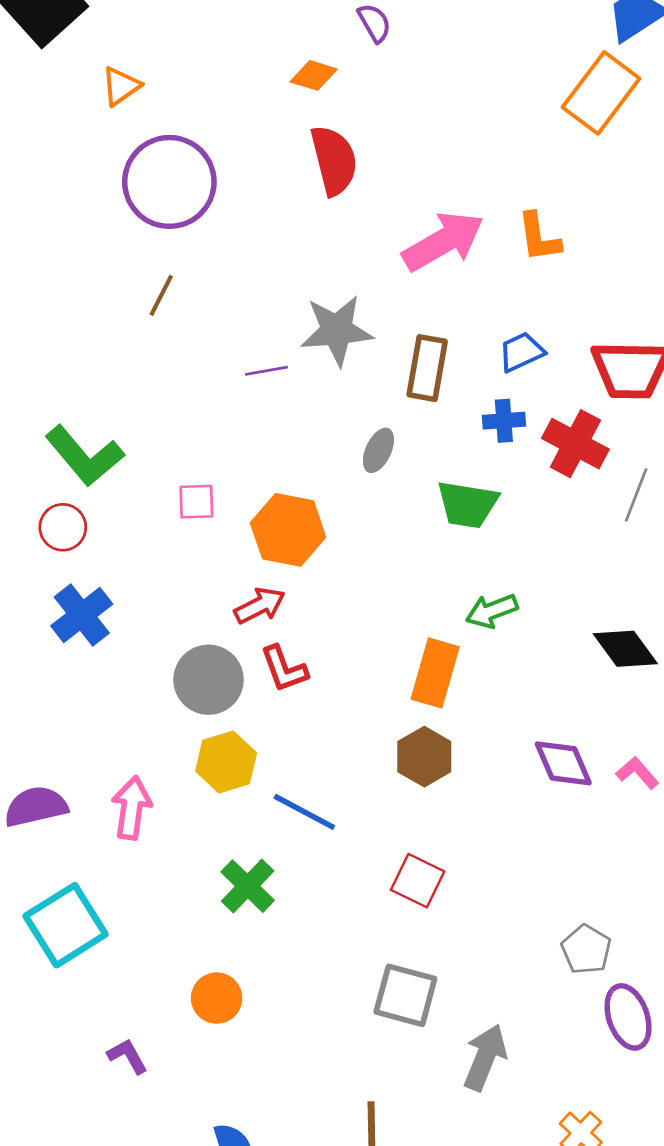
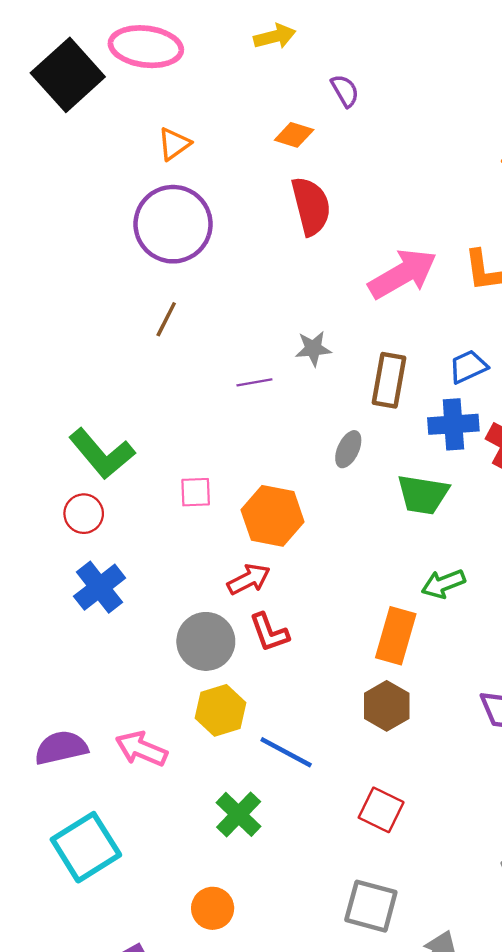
orange triangle: (121, 86) -> (174, 144), moved
gray star: (337, 330) -> (313, 349), size x0.6
blue cross: (504, 421) -> (453, 424), size x1.4
pink arrow: (132, 808) -> (141, 749), turned -75

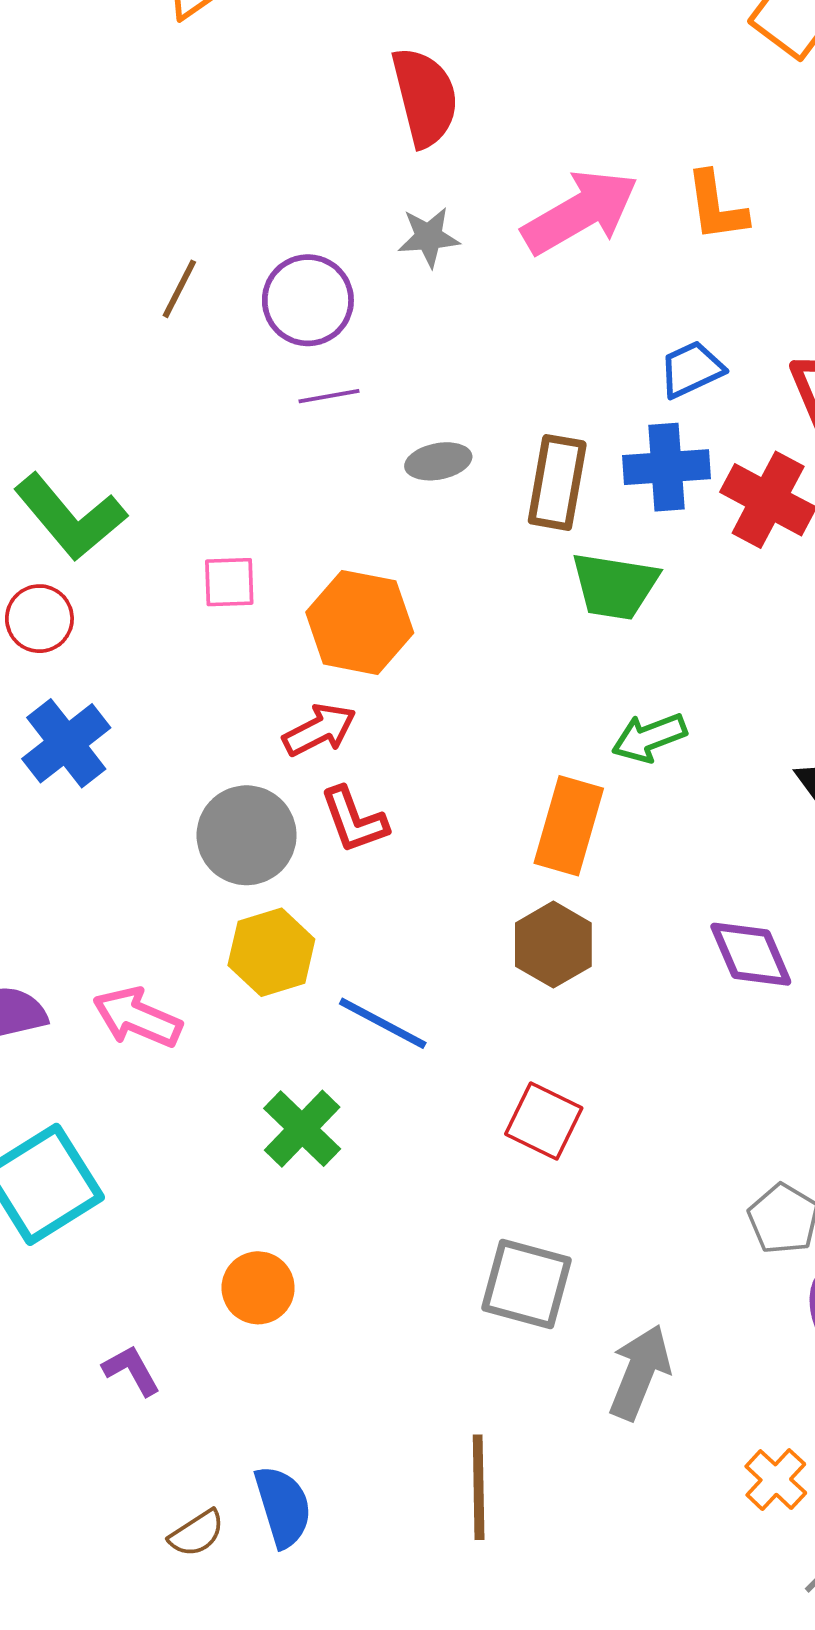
purple circle: (173, 224) -> (308, 300), moved, size x0.7
gray star: (313, 349) -> (429, 237), moved
brown rectangle: (389, 380) -> (557, 482), moved
gray ellipse: (348, 449) -> (438, 461), moved, turned 54

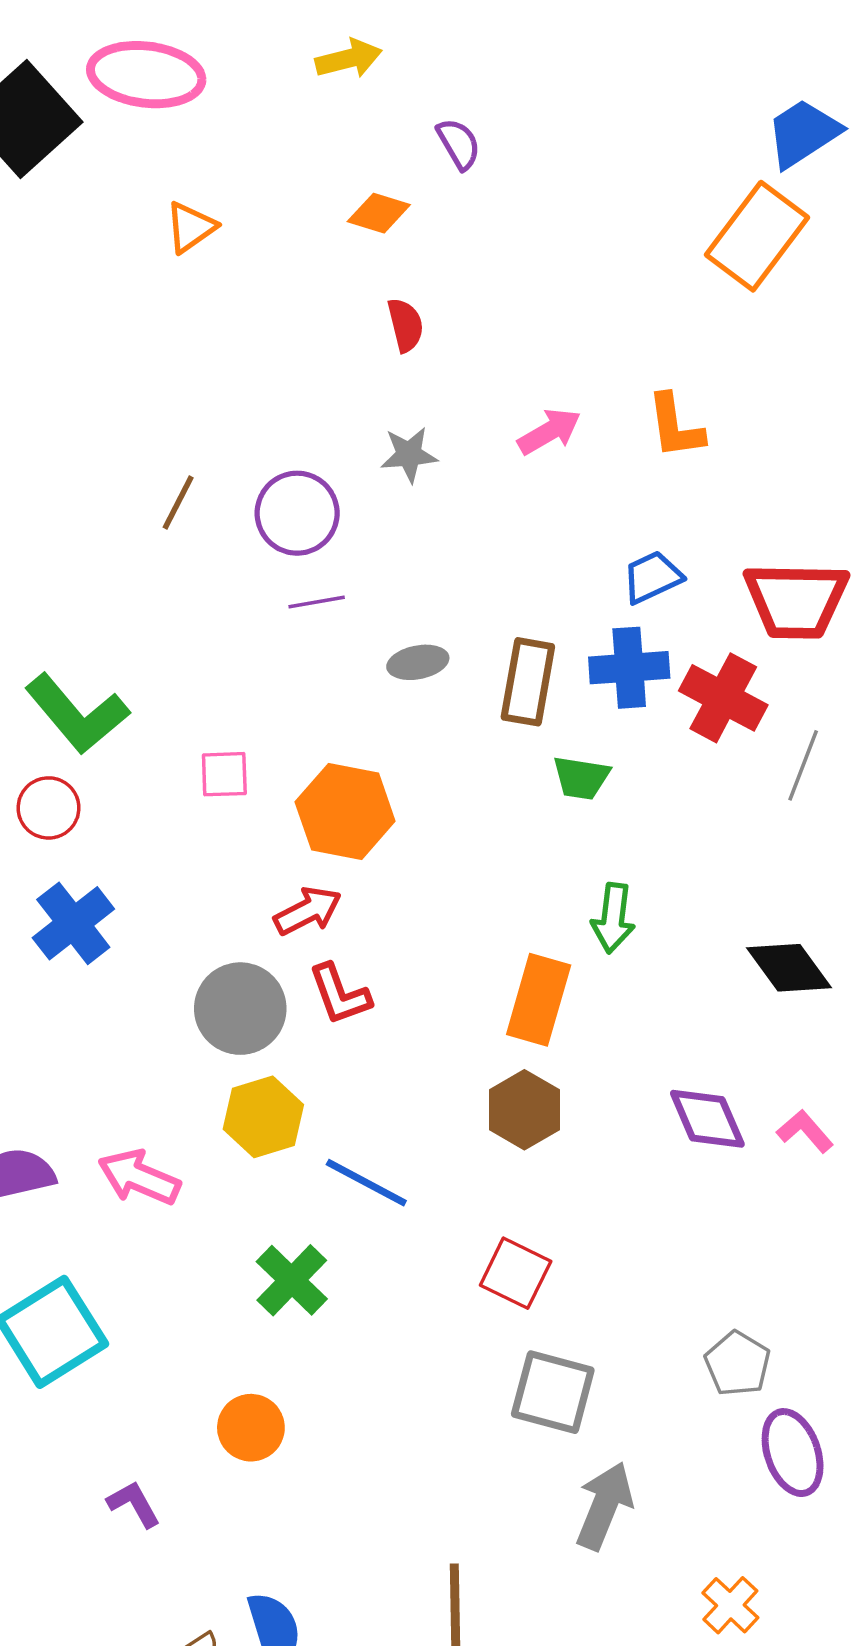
red semicircle: (425, 97) -> (405, 325), size x0.6
pink arrow: (580, 212) -> (549, 431), size x0.6
green trapezoid: (615, 586) -> (581, 778), size x0.7
green arrow: (649, 737) -> (613, 918), turned -62
gray square: (527, 1284) -> (553, 1392), moved

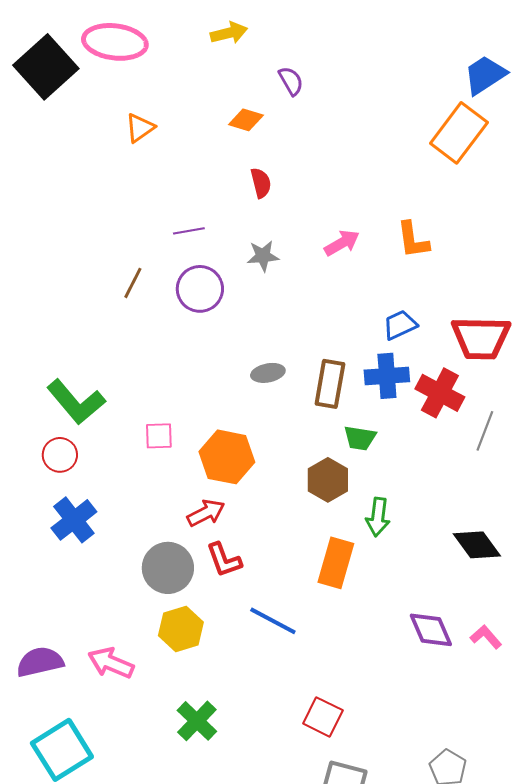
purple line: (317, 602) -> (189, 231), moved
brown hexagon: (524, 1110) -> (328, 480), moved
blue line: (366, 1183) -> (273, 621), moved

